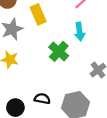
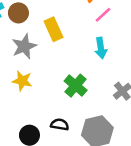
green cross: (59, 51) -> (76, 86), moved

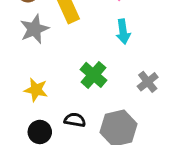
yellow star: (22, 81) -> (36, 90), moved

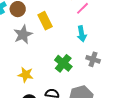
gray cross: (148, 82) -> (93, 59), moved, turned -32

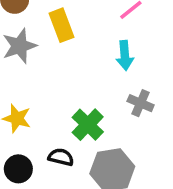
green cross: (63, 63) -> (88, 125), moved

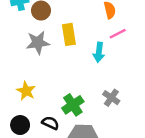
cyan arrow: (125, 55) -> (99, 52), moved

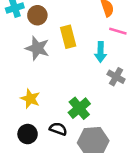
pink line: (118, 34) -> (118, 31), turned 49
gray star: (38, 43) -> (37, 48), turned 30
gray cross: (111, 98) -> (116, 77), moved

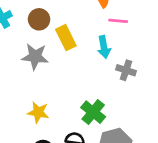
brown circle: (37, 15) -> (39, 19), moved

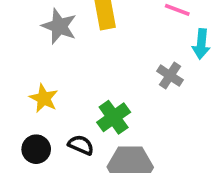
cyan arrow: (104, 47) -> (201, 44), moved

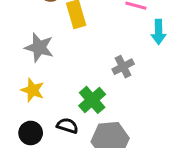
gray star: (59, 26) -> (39, 47), moved
gray cross: (170, 76) -> (123, 67), moved, turned 35

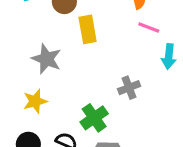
yellow star: (33, 90) -> (35, 101), turned 30

